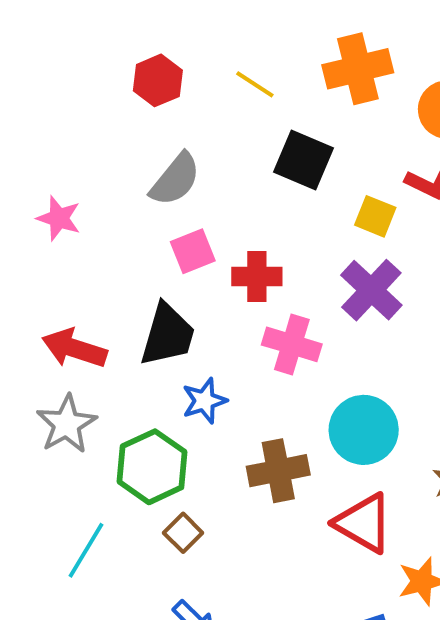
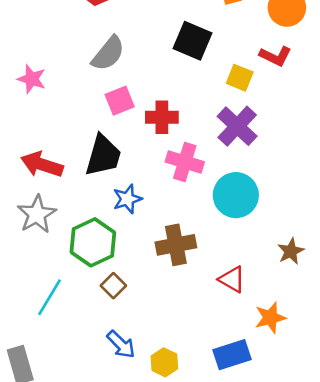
cyan circle: (364, 430) -> (236, 195), moved
red triangle: (364, 523) -> (232, 279), size x0.7

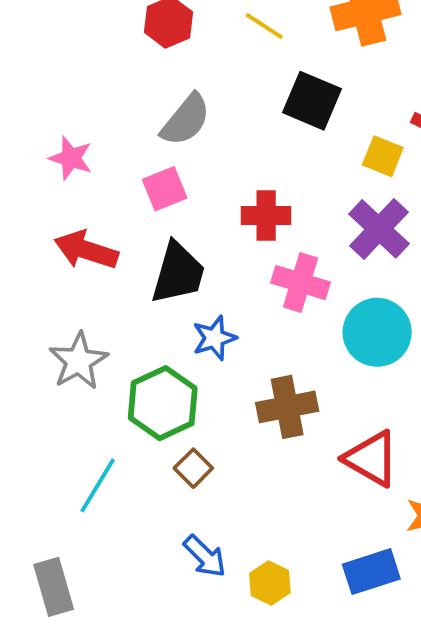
pink square: (120, 101) -> (165, 189), moved
red arrow: (42, 164) -> (86, 250), moved
red triangle: (232, 279) -> (371, 459), size x1.4

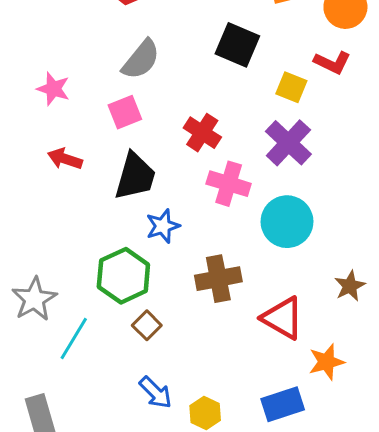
red cross: (266, 216) -> (202, 133), turned 33
red arrow: (86, 250) -> (65, 159), size x0.7
gray star: (78, 361) -> (34, 299), moved

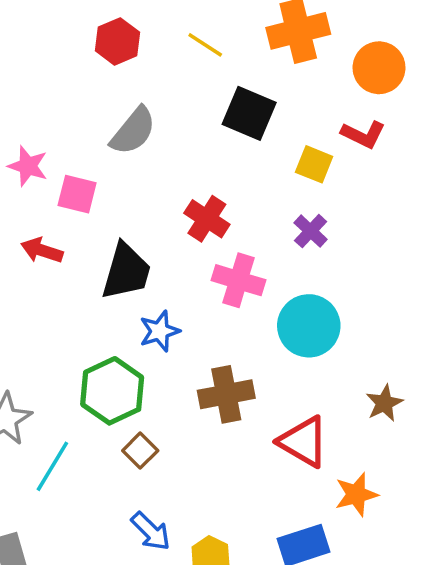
pink square: (125, 112) -> (77, 194), moved, turned 36
purple cross: (288, 143) -> (311, 231), size x0.6

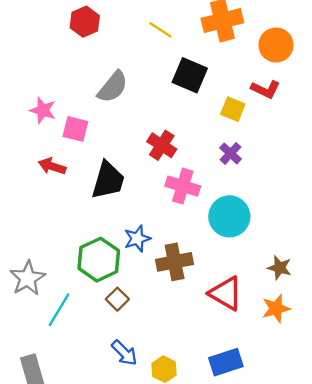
red hexagon: (117, 41) -> (85, 22), moved
blue star: (160, 331) -> (137, 239), moved
brown star: (384, 403) -> (279, 268), turned -30
orange star: (356, 494) -> (276, 309), moved

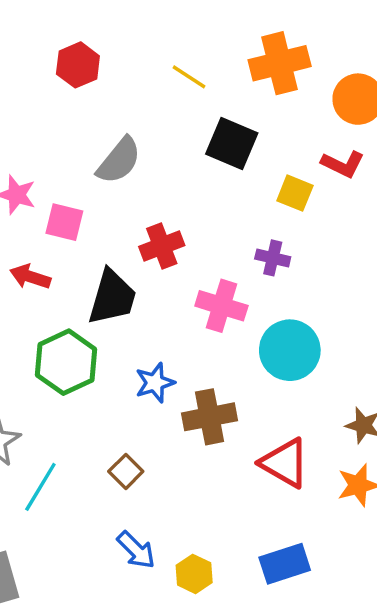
red cross: (162, 145) -> (162, 246), moved, turned 36
purple cross: (231, 153) -> (273, 258), moved, turned -30
green hexagon: (99, 260) -> (66, 362), moved

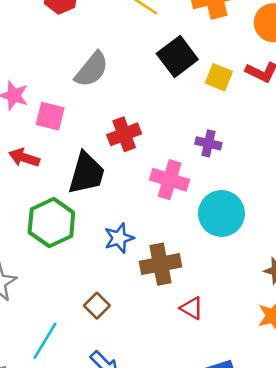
black square: (232, 143) -> (177, 56), turned 30
yellow square: (295, 193) -> (219, 77), moved
red triangle: (285, 463) -> (192, 308), moved, size x0.6
cyan line: (40, 487) -> (45, 341), moved

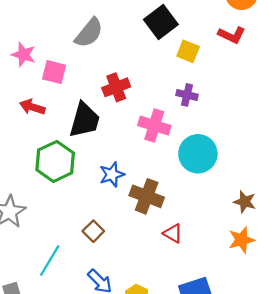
yellow square: (219, 77) -> (188, 51), moved
brown cross: (160, 264) -> (147, 196), turned 32

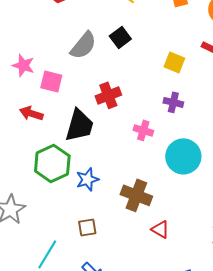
black square: (161, 22) -> (120, 37), moved, size x0.7
pink cross: (154, 125) -> (143, 130), size x0.7
blue star: (112, 174) -> (87, 179), moved
brown square: (93, 231) -> (87, 227), turned 36

